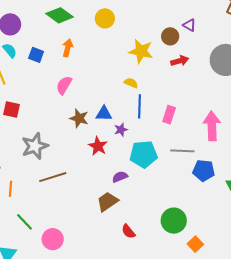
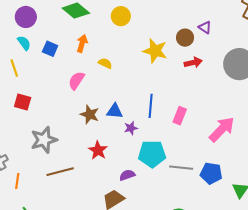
yellow semicircle: (131, 83) -> (105, 63), moved
pink arrow: (212, 126) -> (222, 129), turned 44
red star: (98, 146) -> (98, 150), moved
gray line: (182, 151) -> (181, 168), moved

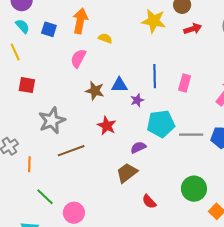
orange arrow: (82, 43) -> (80, 21), size x1.4

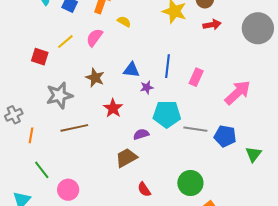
yellow line: (15, 52) -> (65, 42), moved, turned 66
brown star: (95, 91) -> (95, 78), moved

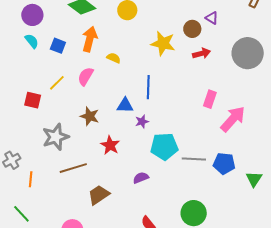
blue line: (167, 66) -> (148, 87), moved
pink rectangle: (196, 77) -> (210, 99), moved
purple semicircle: (141, 134) -> (141, 178), moved
brown trapezoid: (126, 158) -> (99, 195), moved
green line: (42, 170) -> (21, 214), moved

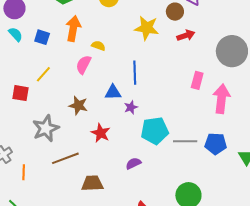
gray circle: (248, 53) -> (232, 51), moved
pink semicircle: (86, 76) -> (84, 65), moved
pink arrow: (233, 119) -> (221, 99), turned -32
brown trapezoid: (99, 195) -> (92, 183), turned 35

